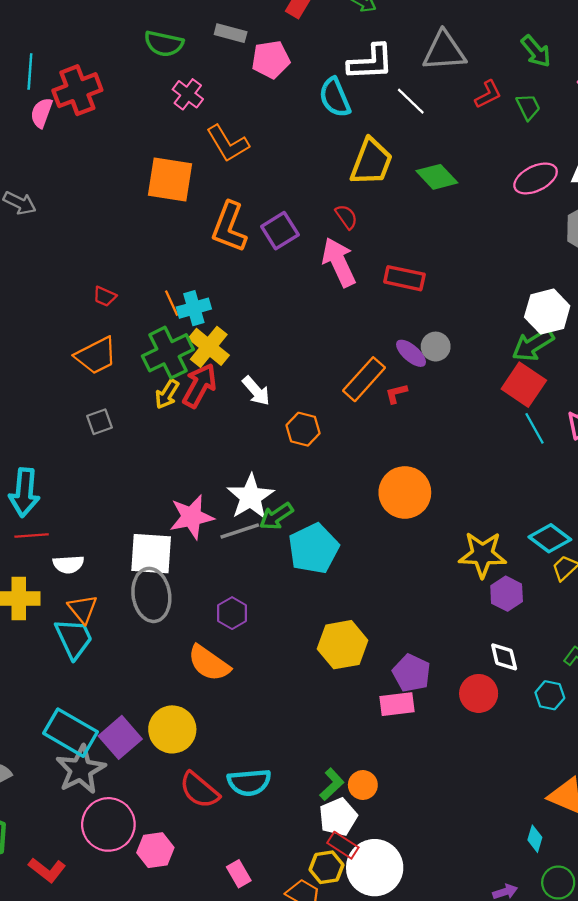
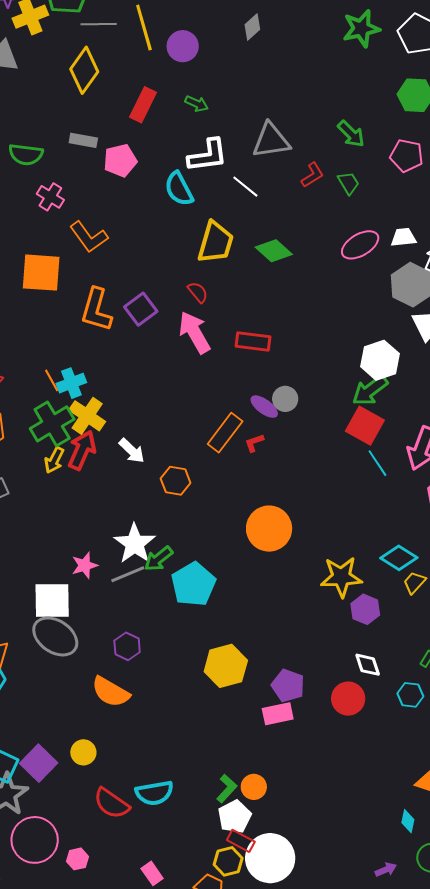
pink star: (192, 517) -> (85, 565), size x0.7
gray ellipse: (151, 595) -> (55, 636), turned -42
yellow circle: (172, 729) -> (83, 752), size x0.6
pink hexagon: (155, 850) -> (77, 859), size x0.7

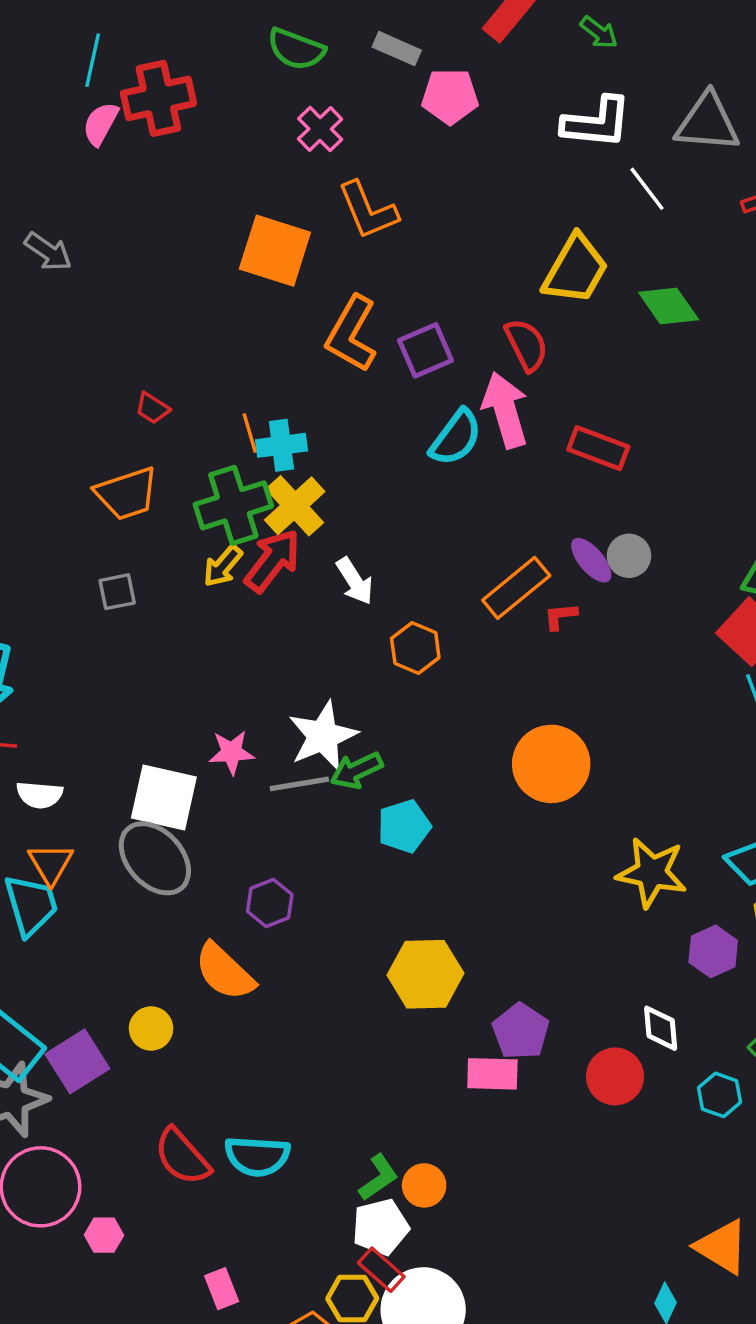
cyan semicircle: (179, 189) -> (456, 438), moved, turned -129
red semicircle: (198, 292) -> (526, 345), size x1.4
cyan pentagon: (193, 584) -> (404, 826), size x0.7
purple hexagon: (365, 609) -> (713, 951), moved
yellow circle: (83, 752) -> (151, 1028), moved

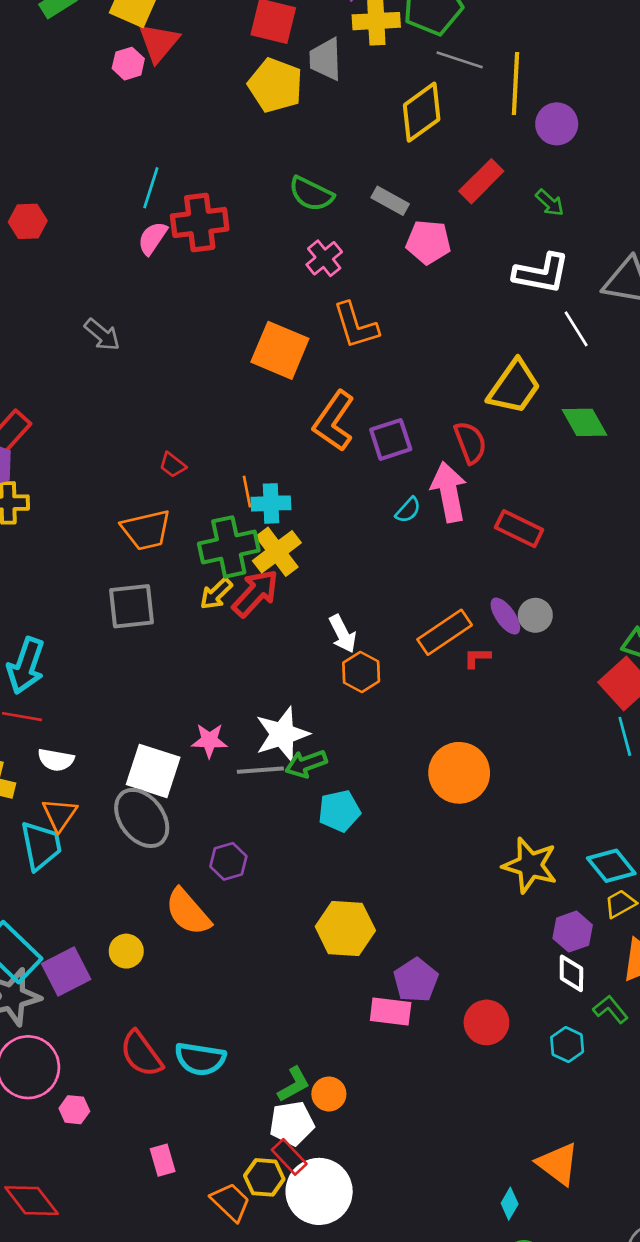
cyan semicircle: (456, 438) -> (408, 510), size x0.6
white arrow: (355, 581) -> (343, 634), moved
gray square: (117, 592) -> (131, 606), size x1.6
white diamond: (661, 1028) -> (571, 973), moved

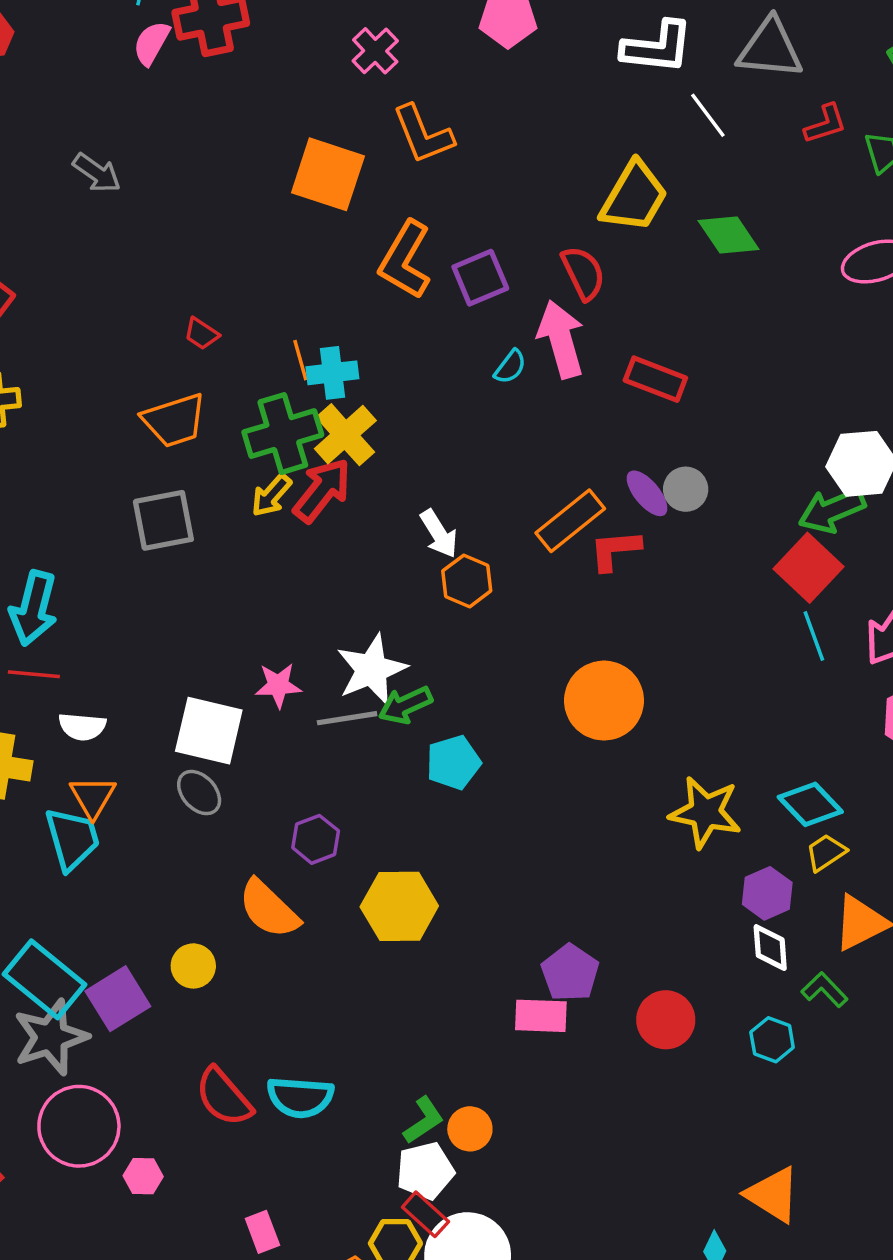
red L-shape: (477, 658) -> (615, 550), size x1.5
gray ellipse: (142, 818) -> (199, 793), size x0.6
yellow hexagon: (345, 928) -> (399, 906), moved

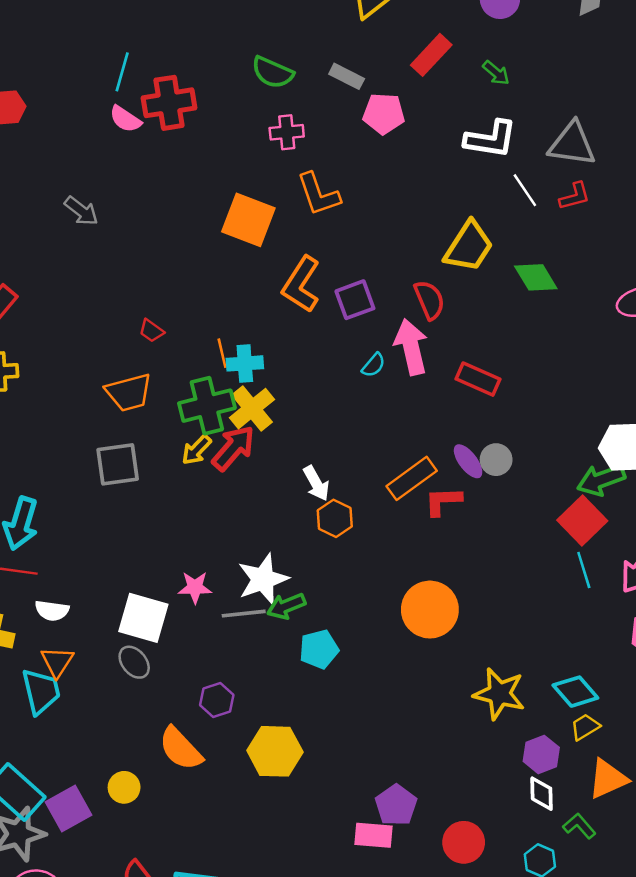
pink semicircle: (152, 43) -> (125, 119), turned -88
pink cross: (375, 51) -> (287, 132), turned 36
red L-shape: (825, 124) -> (575, 196), moved

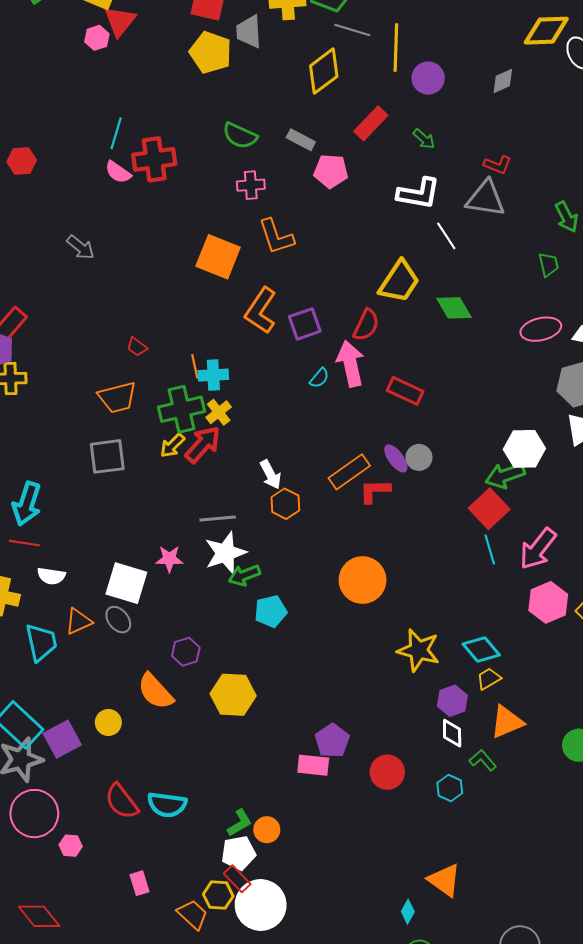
red L-shape: (575, 196) -> (498, 165), moved, turned 36
red semicircle: (429, 300) -> (366, 325), turned 48
yellow cross: (252, 409) -> (219, 412), size x0.7
gray line: (244, 614) -> (218, 518), moved
orange triangle: (57, 662) -> (78, 621), moved, turned 32

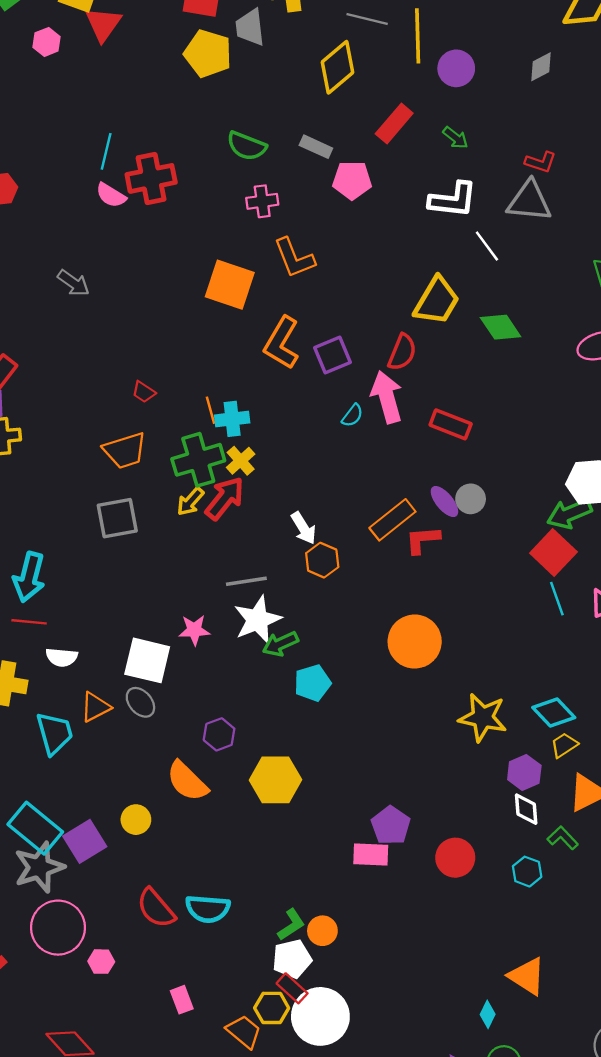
pink hexagon: (97, 38) -> (47, 42), moved

